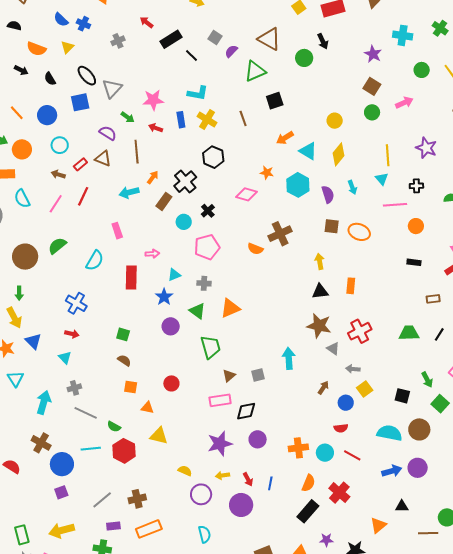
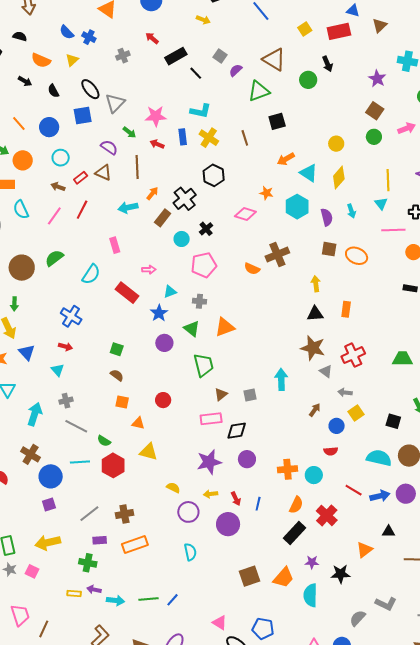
red rectangle: (131, 278) -> (127, 293), turned -55
red line: (352, 455) -> (354, 490), moved

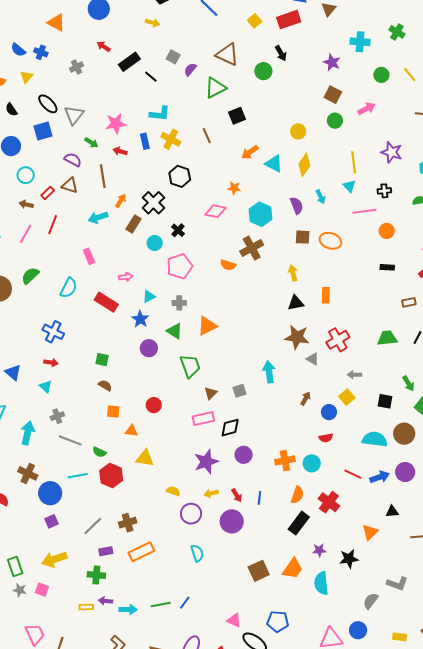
cyan hexagon: (297, 207) -> (261, 214), moved
gray arrow: (345, 392) -> (354, 375), moved

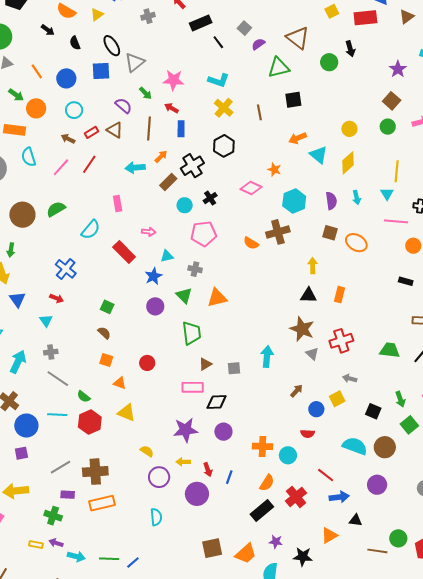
blue rectangle: (145, 141) -> (181, 129), moved
blue arrow: (380, 477) -> (339, 497), moved
brown cross: (128, 523) -> (95, 472), size x1.4

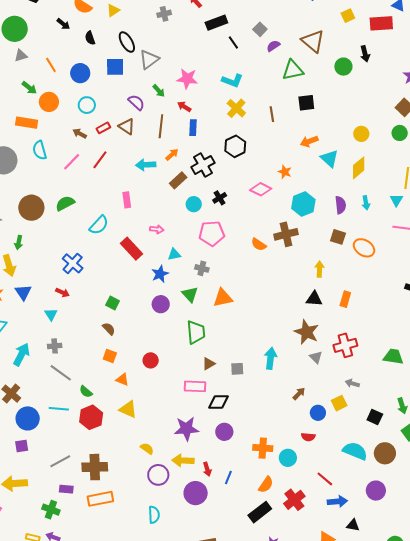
yellow arrow: (183, 462) -> (183, 461), size x1.5

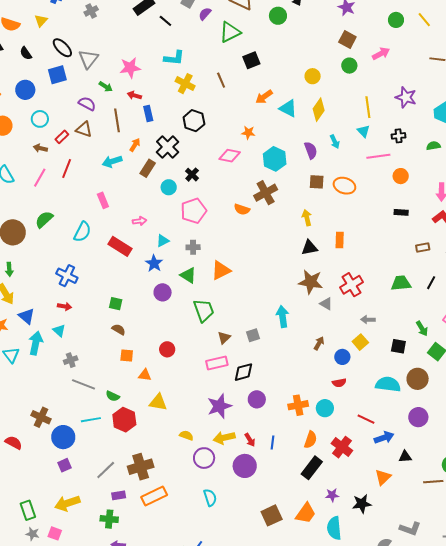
cyan arrow: (21, 354) -> (36, 343), moved

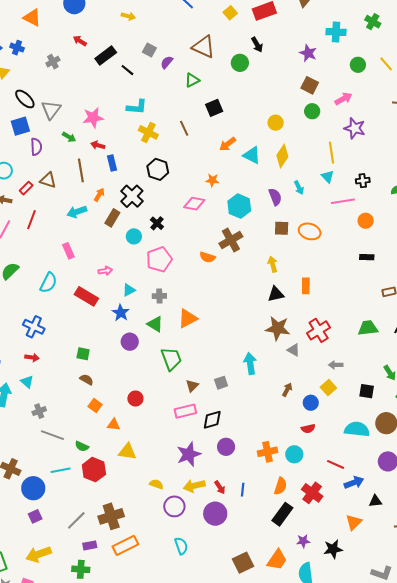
green triangle: (230, 32) -> (192, 80), size x0.7
purple star: (406, 97) -> (355, 128), moved
purple semicircle: (87, 104) -> (36, 147), moved, turned 60
orange square: (127, 356) -> (95, 405), turned 32

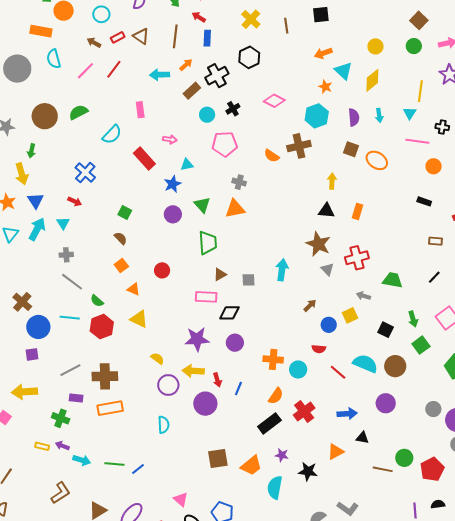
orange star: (212, 180) -> (325, 87), moved
gray cross: (159, 296) -> (239, 182), moved
green trapezoid: (368, 328) -> (393, 280), moved
red line: (336, 464) -> (338, 372), moved

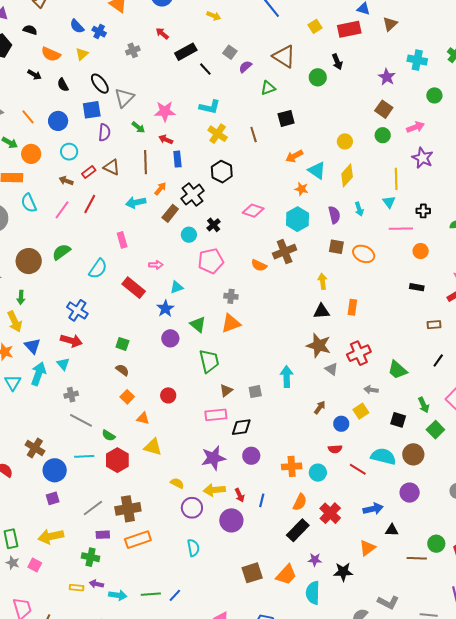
red arrow: (75, 201) -> (71, 341), size x1.5
green trapezoid: (393, 280) -> (397, 370), turned -140

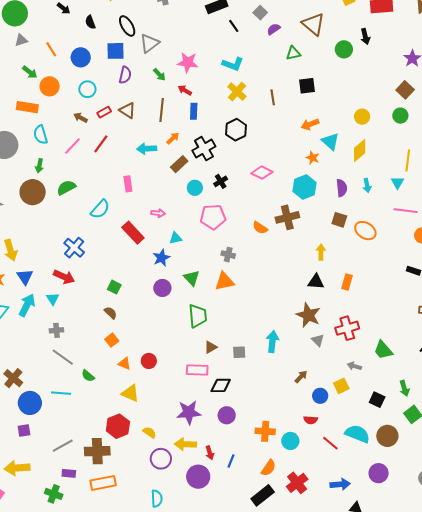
green arrow: (21, 297) -> (39, 166), moved
red circle: (168, 395) -> (149, 361), moved
red hexagon: (117, 460) -> (118, 426), moved

